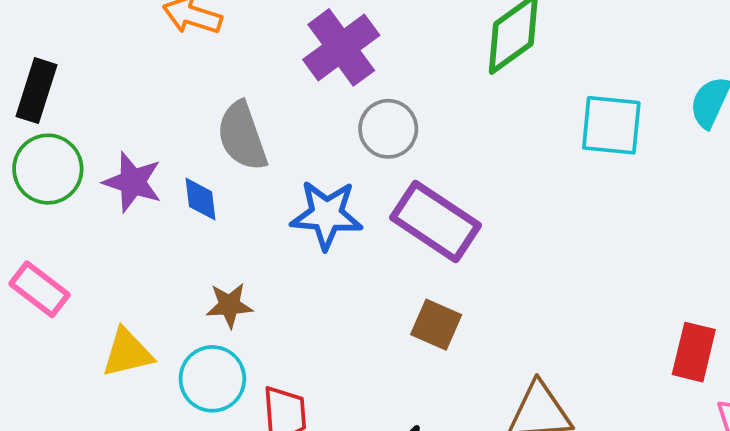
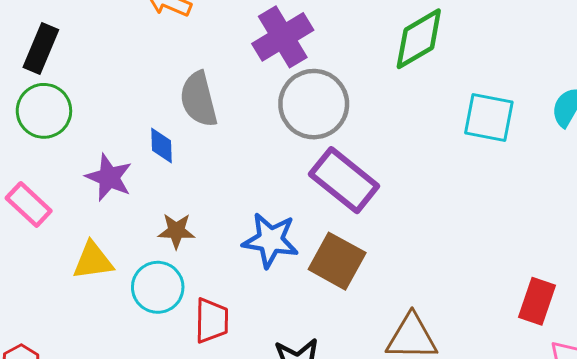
gray circle: (388, 129) -> (314, 104), size x1.5
purple star: (133, 182) -> (109, 177), moved
blue star: (327, 215) -> (270, 240), moved
brown square: (436, 325) -> (337, 261), size x1.4

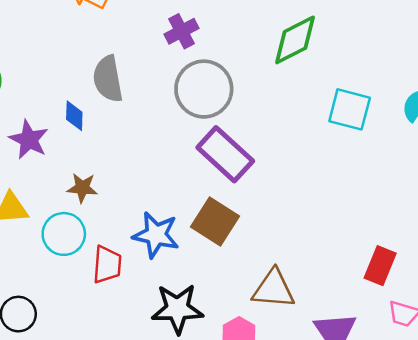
purple cross: (283, 37) -> (182, 31), size x0.7
blue star: (270, 240) -> (156, 235), moved

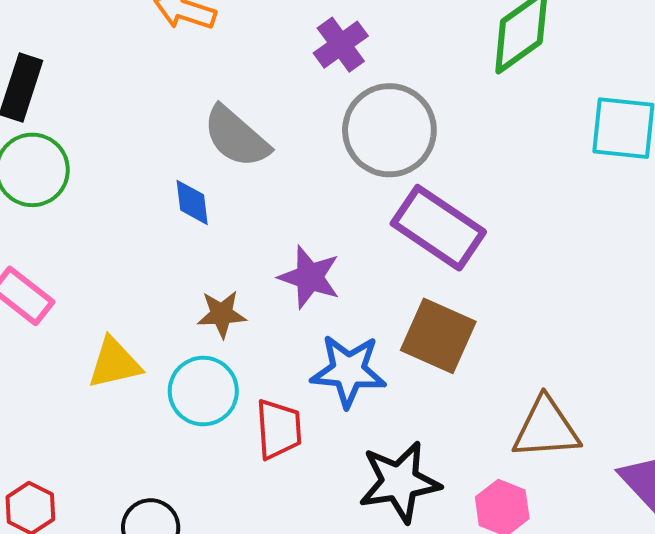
gray semicircle: (108, 79) -> (236, 137), turned -30
purple star: (29, 140) -> (309, 277), moved

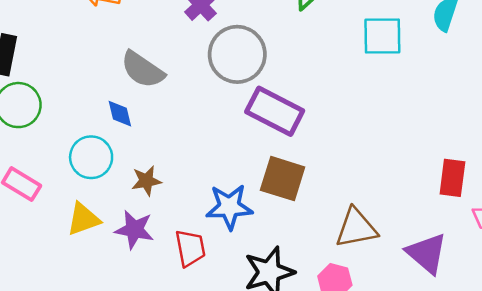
purple star: (309, 277) -> (134, 230), moved
cyan circle: (203, 391) -> (91, 157), moved

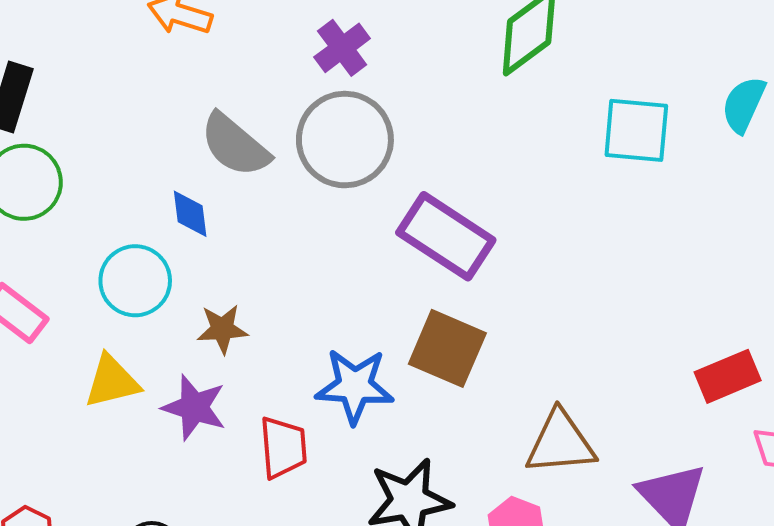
gray circle: (237, 54) -> (345, 140), moved
red rectangle: (452, 178) -> (728, 376), turned 54

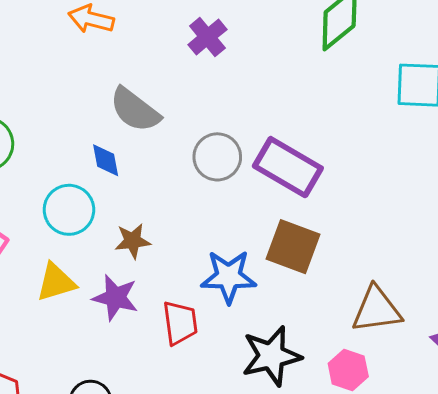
gray circle: (345, 140) -> (217, 157), moved, size x0.7

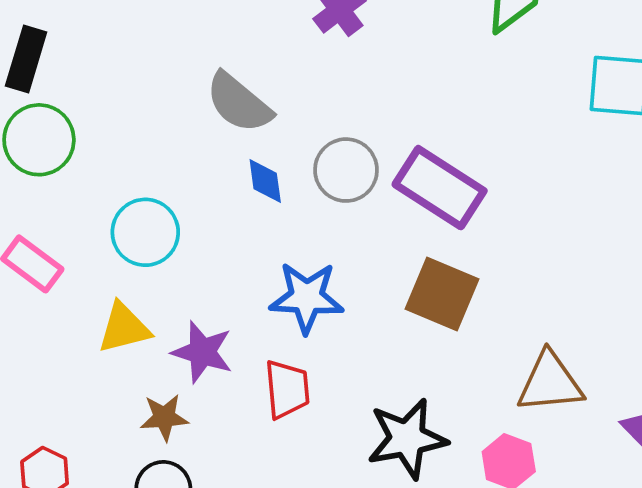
blue diamond: (106, 160) -> (265, 181), moved
brown star: (133, 241) -> (164, 417), moved
blue star: (229, 277) -> (307, 297), moved

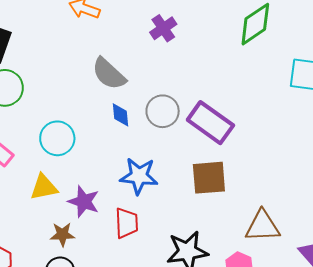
brown square: (442, 294) -> (209, 178), turned -30

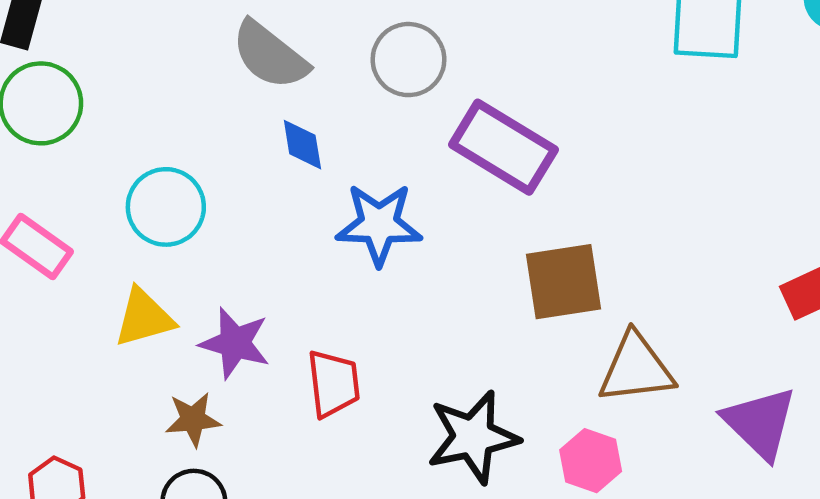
gray circle: (163, 111) -> (408, 60), moved
blue star: (139, 176) -> (379, 224), moved
brown square: (209, 178) -> (563, 282), moved

